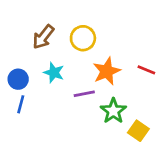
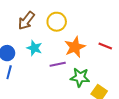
green star: (113, 111) -> (80, 77), turned -30

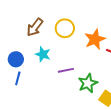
orange star: (75, 47) -> (95, 39), moved
green star: (80, 77) -> (88, 83), turned -30

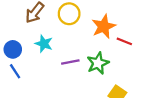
blue line: (18, 78) -> (15, 71), turned -48
green star: (88, 83) -> (98, 63), moved

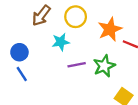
cyan star: (44, 44) -> (61, 42), moved, turned -30

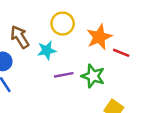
brown arrow: (41, 16) -> (20, 37), moved, turned 110
green star: (104, 66) -> (93, 76), turned -30

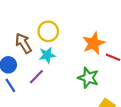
yellow circle: (63, 24) -> (48, 31), moved
purple line: (64, 75) -> (36, 77), moved, turned -35

